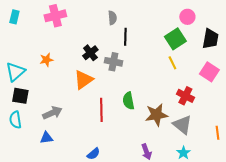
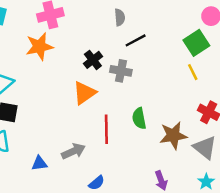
black line: (125, 37) -> (136, 40), turned 60
orange star: (46, 60) -> (39, 47), moved, size x1.6
gray arrow: (52, 113) -> (73, 151), moved

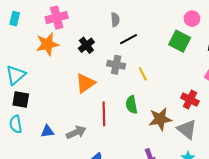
green square: (196, 43) -> (180, 41), turned -30
black cross: (93, 60) -> (86, 45), moved
yellow line: (193, 72) -> (143, 74), moved
blue triangle: (39, 163) -> (47, 131), moved

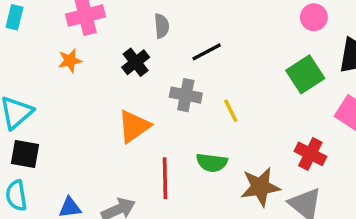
gray semicircle: (115, 20) -> (162, 26), moved
green square: (180, 41) -> (305, 74), moved, turned 30
orange star: (47, 44) -> (70, 61), size x0.6
green semicircle: (132, 105) -> (212, 163), turned -72

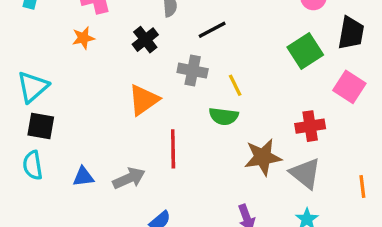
red cross: (310, 154) -> (310, 126), turned -36
green semicircle: (212, 163) -> (224, 116), moved

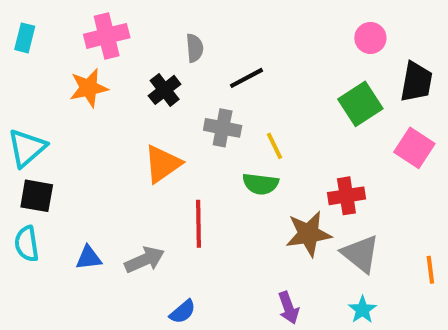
orange star: (83, 38) -> (89, 88), size x1.4
red cross: (310, 126) -> (346, 196), moved

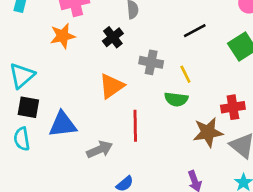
black line: (247, 78) -> (195, 31), moved
blue triangle: (89, 258) -> (63, 124), moved, size x1.6

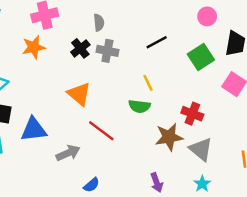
gray cross: (151, 62) -> (107, 51), moved
orange triangle: (112, 86) -> (79, 94), turned -45
red cross: (233, 107) -> (192, 114), turned 30
red line: (135, 126) -> (101, 131), turned -52

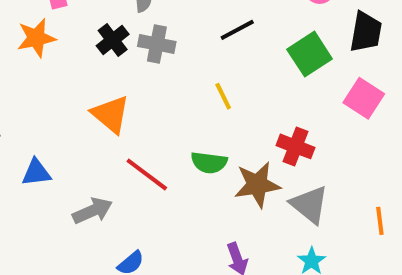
green semicircle: (139, 106) -> (209, 163), moved
blue triangle: (34, 130) -> (36, 173), size x0.7

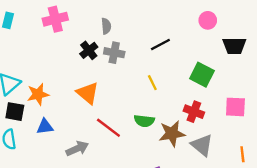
black trapezoid: (366, 32) -> (234, 46), turned 80
orange star: (36, 38) -> (38, 94), moved
green square: (310, 54) -> (202, 75), moved, turned -30
pink square: (364, 98) -> (235, 107), moved, turned -30

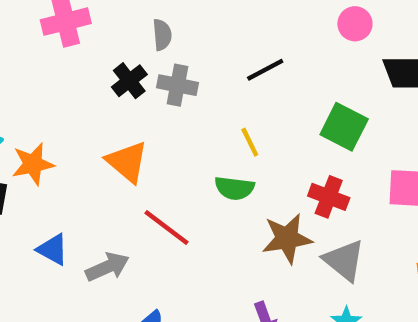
green semicircle: (144, 121) -> (234, 188), moved
blue triangle: (45, 127) -> (53, 249), moved, turned 36

